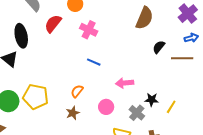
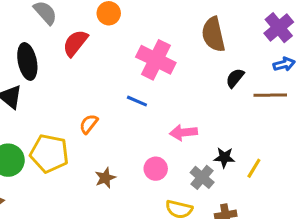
brown semicircle: (144, 18) -> (213, 34), turned 145
pink cross: (89, 30) -> (156, 60), moved, size x1.4
orange semicircle: (77, 91) -> (89, 124), moved

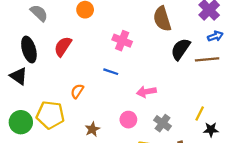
red semicircle: (75, 43) -> (63, 46), moved
pink cross: (156, 60) -> (122, 41), size x0.7
black semicircle: (235, 78) -> (180, 49), size x1.5
black star: (224, 157) -> (211, 130), moved

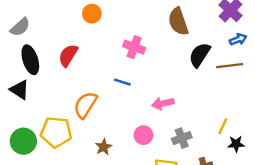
gray semicircle: (39, 13) -> (20, 27), moved, turned 96
orange semicircle: (77, 91) -> (85, 105), size x1.6
gray cross: (163, 123) -> (182, 138), turned 35

